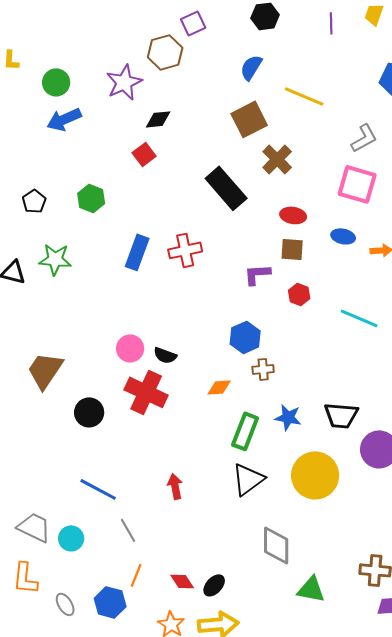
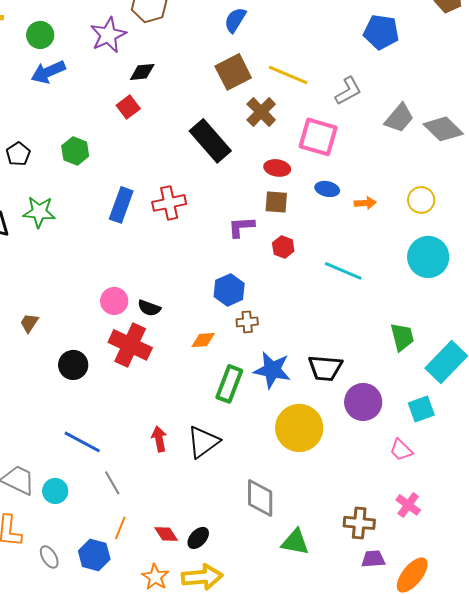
yellow line: (304, 96) -> (288, 75), moved
pink square: (357, 184) -> (318, 137), moved
brown trapezoid: (45, 370) -> (29, 323), size x0.5
blue star: (288, 417) -> (272, 370), size x1.4
black triangle: (248, 479) -> (203, 442), moved

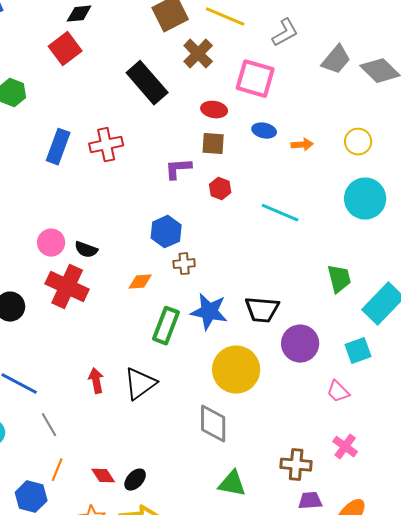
red square: (128, 107) -> (65, 49), size x1.4
gray diamond: (260, 498) -> (213, 424), moved

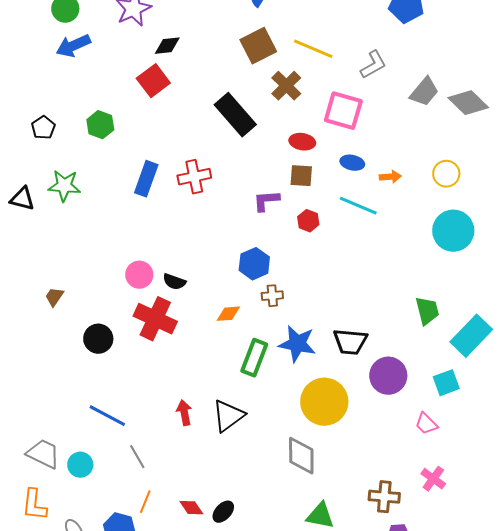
cyan line: (280, 213) -> (358, 206), moved

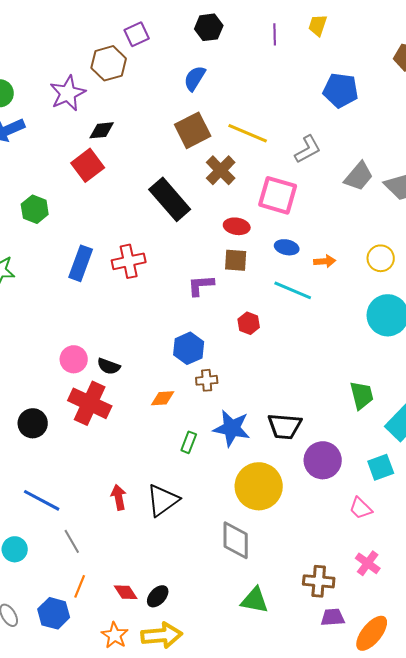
red hexagon: (308, 221) -> (249, 323), moved
green rectangle: (254, 358) -> (189, 442), size x0.6

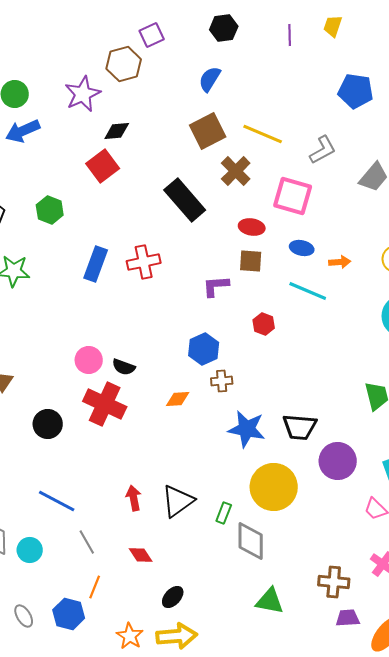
green rectangle: (189, 442) -> (224, 513), moved
red diamond: (126, 592) -> (141, 555), moved

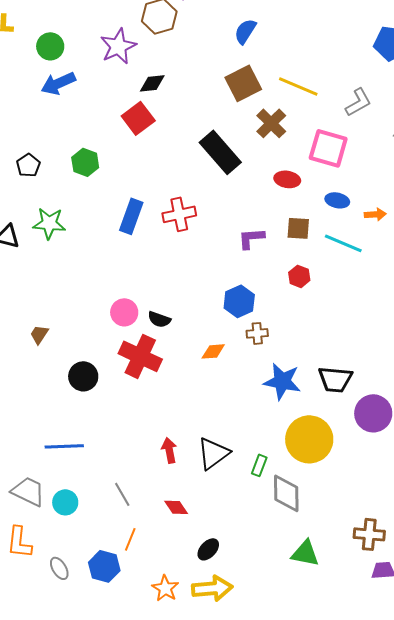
brown square: (251, 261) -> (298, 228), moved
blue line: (57, 501) -> (64, 446), moved, turned -30

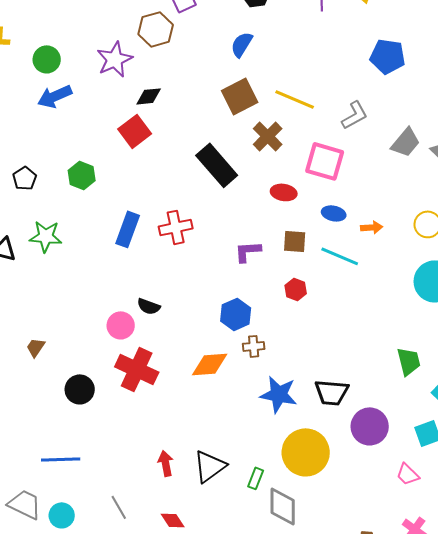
black semicircle: (159, 319) -> (149, 306), moved
orange diamond: (213, 351) -> (210, 364), size x1.5

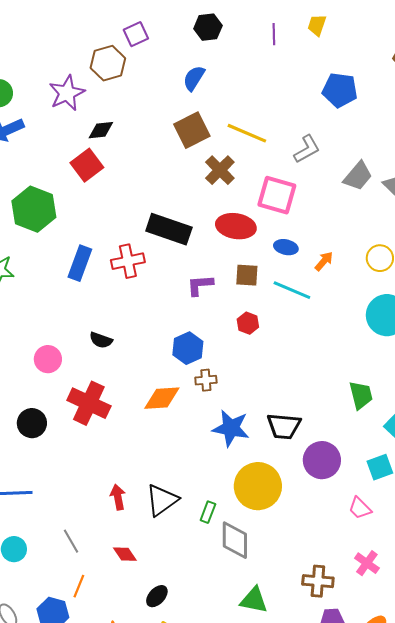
black rectangle: (217, 165) -> (169, 229), moved, turned -30
green hexagon: (82, 175) -> (34, 209), size x1.6
red ellipse: (284, 192) -> (236, 226), size x1.5
orange arrow: (372, 227) -> (324, 261), turned -45
pink circle: (121, 325) -> (48, 359), moved

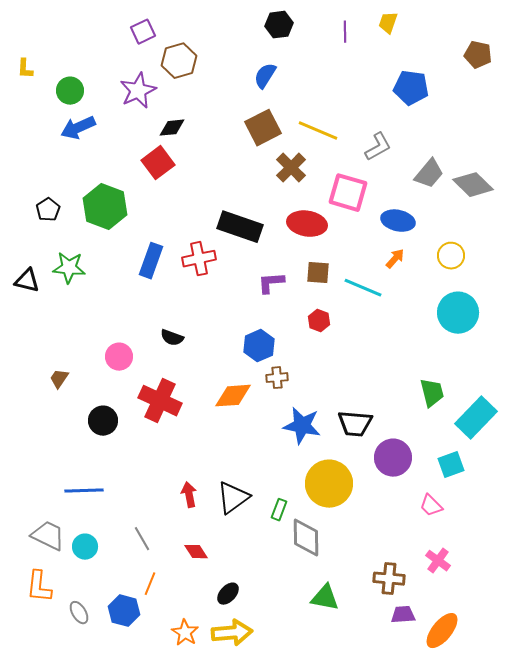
purple square: (136, 34) -> (143, 32), moved
blue ellipse: (286, 247) -> (398, 221), moved, size x1.4

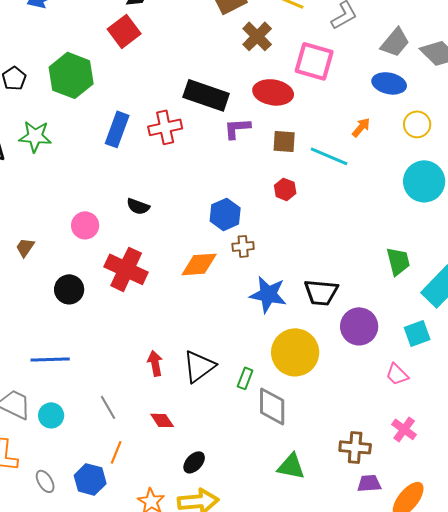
blue ellipse: (398, 221) -> (389, 83), moved
purple L-shape: (271, 283) -> (237, 128), moved

